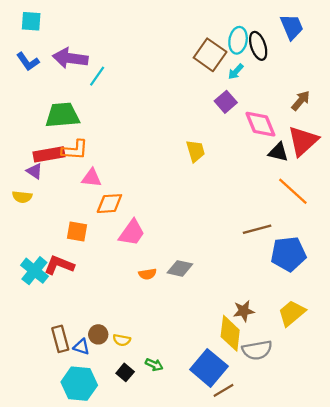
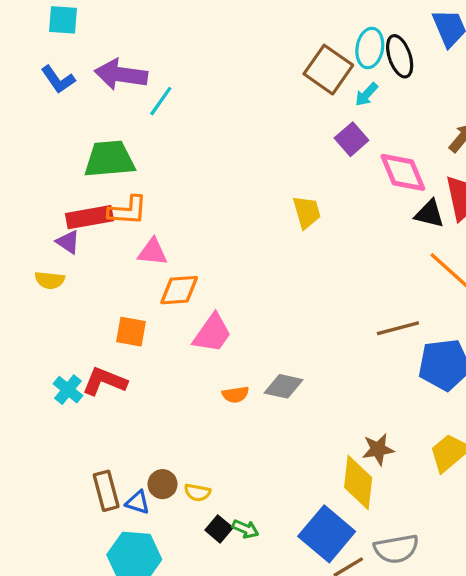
cyan cross: (34, 271) -> (68, 390), size x0.7
gray semicircle: (257, 350) -> (396, 549), moved
black square: (125, 372) -> (219, 529), moved

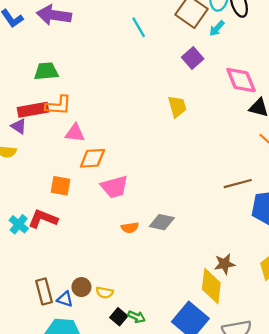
cyan line: (161, 101) -> (139, 27), moved, turned -65
purple square: (352, 139) -> (193, 58), moved
green trapezoid: (109, 159) -> (46, 71), size x0.7
pink trapezoid: (212, 333) -> (114, 187), turned 40

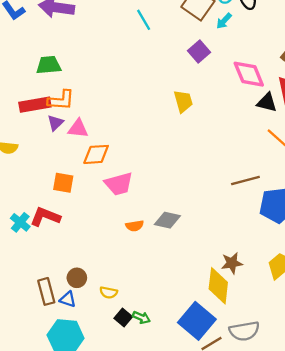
purple triangle: (19, 126) -> (55, 123), moved, turned 42
brown circle: (81, 287) -> (77, 278), moved

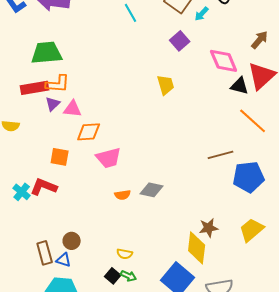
green trapezoid: (49, 65) -> (47, 53), size x1.4
yellow semicircle: (109, 293) -> (125, 254), moved

